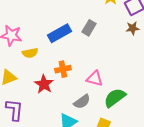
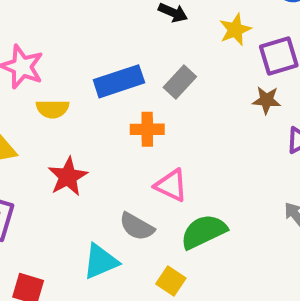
orange cross: (63, 69) -> (147, 129), moved
gray semicircle: (82, 102) -> (137, 227), turned 54

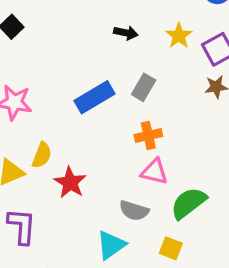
yellow semicircle: (53, 109) -> (42, 155), moved, turned -56
orange cross: (147, 129) -> (148, 135), moved

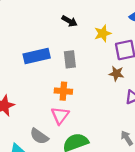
gray rectangle: (144, 87) -> (70, 59), turned -54
pink triangle: (154, 172) -> (60, 115), turned 36

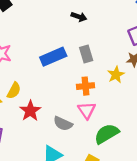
yellow star: (103, 33) -> (116, 75), moved
gray semicircle: (39, 136) -> (63, 124), moved

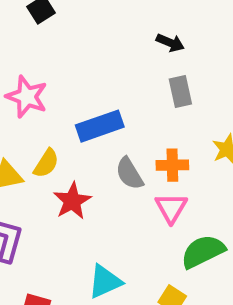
gray rectangle: (86, 54) -> (180, 92), moved
blue rectangle: (53, 57) -> (100, 126), moved
gray semicircle: (63, 124) -> (129, 174), moved, turned 30

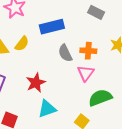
gray rectangle: (180, 92) -> (96, 12), turned -56
red star: (72, 201) -> (36, 83), moved

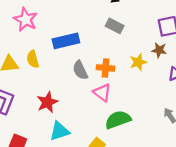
yellow semicircle: (22, 44) -> (33, 59), turned 126
pink triangle: (86, 73) -> (102, 93), turned -30

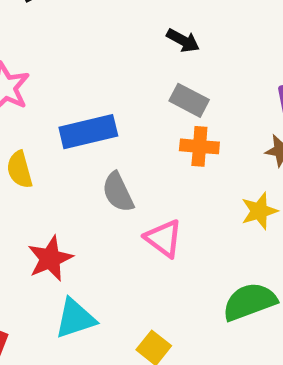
yellow star: (138, 62) -> (259, 211), moved
orange cross: (106, 68) -> (199, 146), moved
green semicircle: (118, 120) -> (249, 302), moved

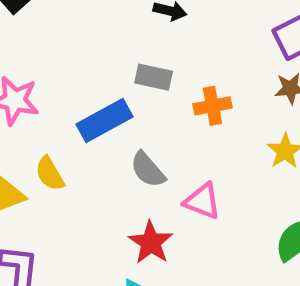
gray rectangle: (189, 100) -> (154, 77), moved
red star: (50, 259) -> (151, 243), moved

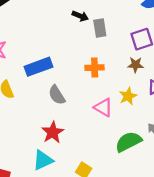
gray rectangle: (154, 77) -> (100, 28), moved, turned 60
pink triangle: (202, 201) -> (103, 107), moved

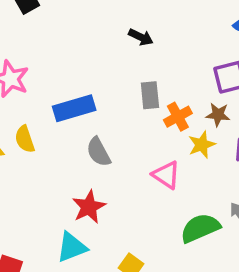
gray rectangle: (100, 28) -> (150, 95), moved
orange cross: (95, 68) -> (178, 117), moved, turned -30
yellow star: (128, 96) -> (202, 145), moved

